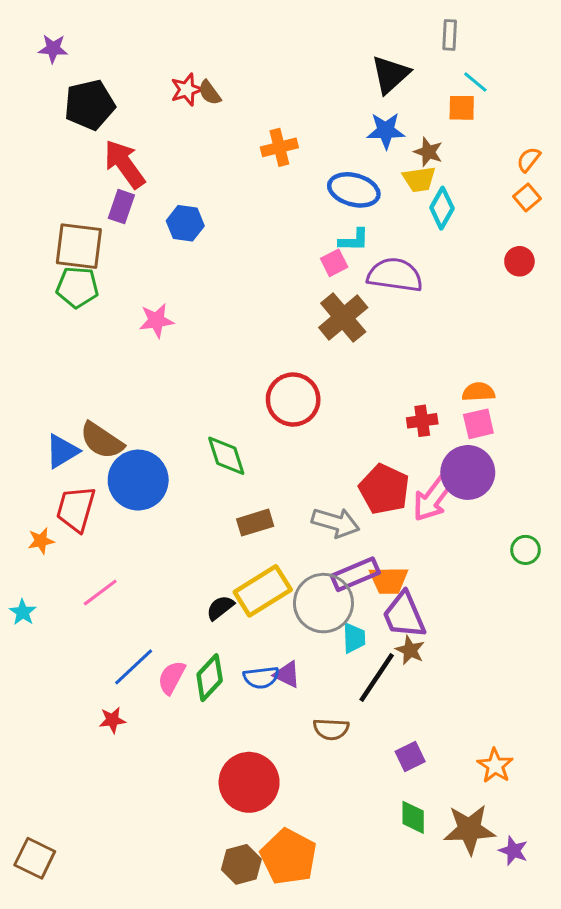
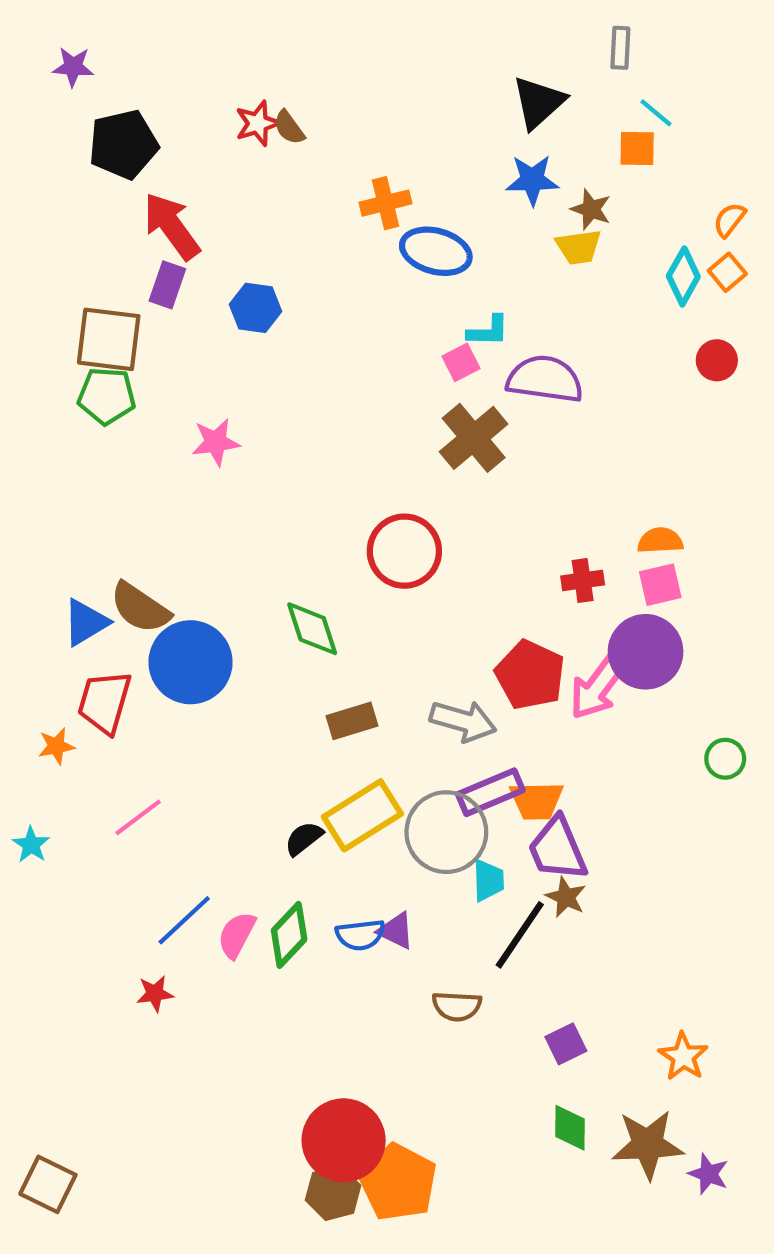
blue ellipse: (354, 190) -> (436, 251), moved
cyan diamond: (442, 208) -> (683, 276), moved
red circle: (249, 782) -> (344, 1140), moved

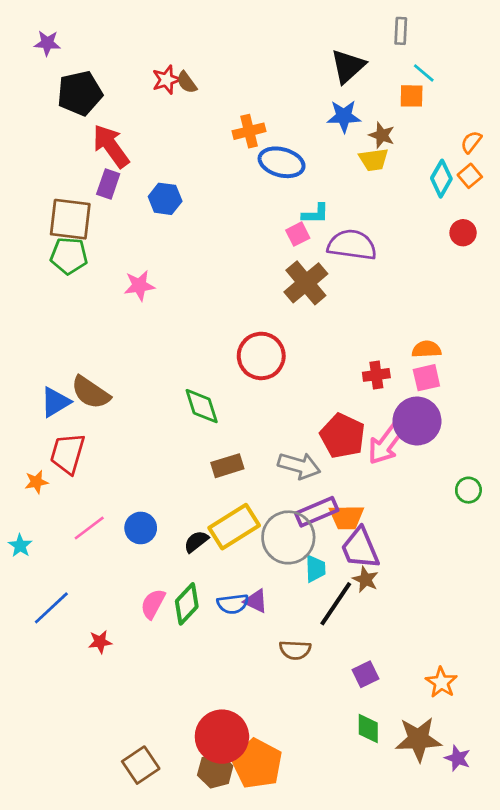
blue circle: (190, 662) -> (141, 528), moved, size x0.6
blue line: (184, 920) -> (51, 608), moved
brown square: (48, 1184) -> (141, 765), moved, turned 30

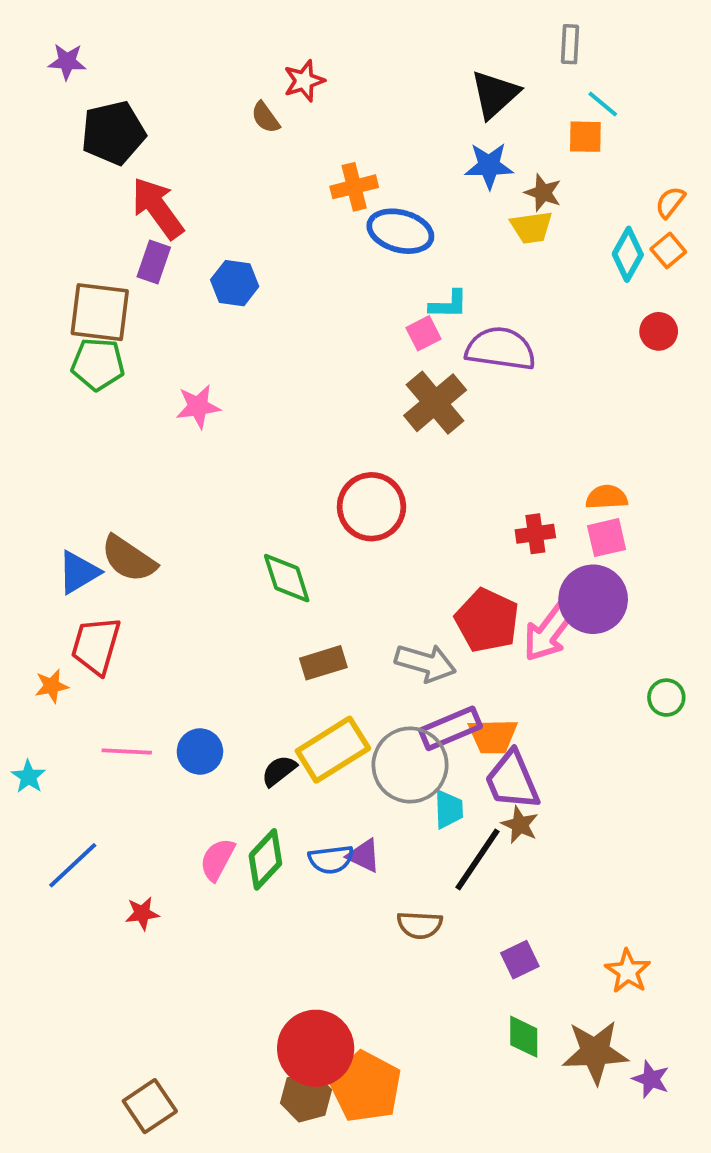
red star: (166, 80) -> (304, 81), moved
pink line: (89, 528) -> (127, 752), turned 40
brown square: (141, 765) -> (150, 1106), moved

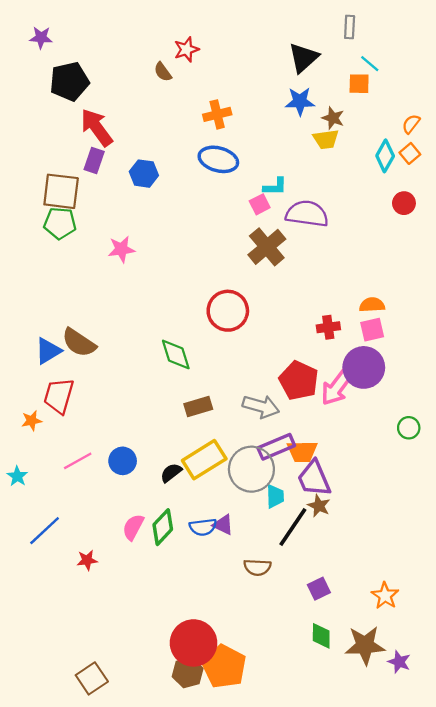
blue ellipse: (400, 231) -> (218, 159), moved
pink line: (127, 752) -> (78, 461), turned -32

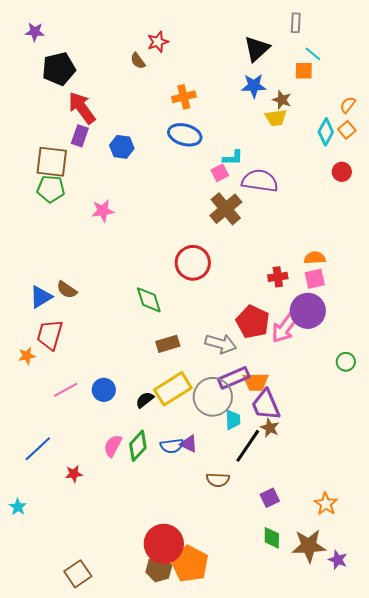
brown semicircle: (79, 343) -> (67, 290), size x0.7
cyan star: (17, 476) -> (18, 507), moved

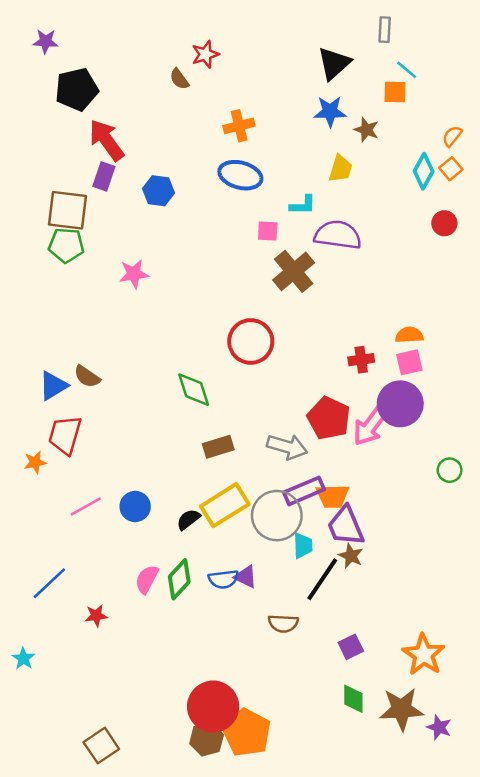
yellow trapezoid: (276, 118) -> (340, 169), moved, turned -65
pink square: (220, 173) -> (268, 231), moved, turned 30
orange star: (326, 504) -> (424, 655), size x1.4

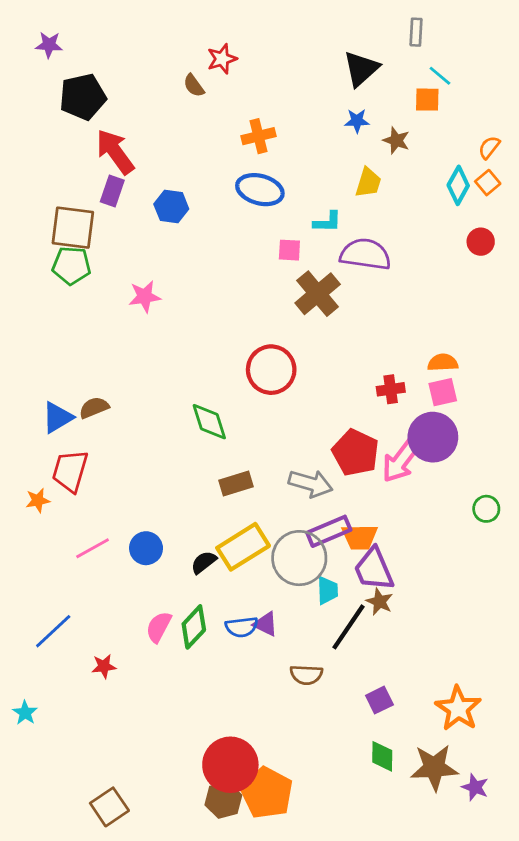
blue star: (330, 112) -> (357, 121), size x0.7
brown semicircle: (87, 377) -> (94, 408), turned 124

